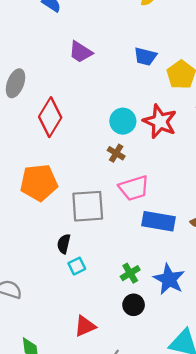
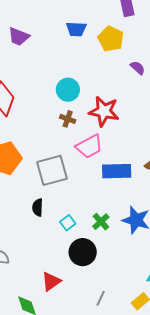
red star: (160, 121) -> (104, 111), moved
cyan square: (77, 266) -> (68, 223), moved
black circle: (134, 305) -> (83, 252), moved, size x1.4
red triangle: (85, 326) -> (51, 281), moved

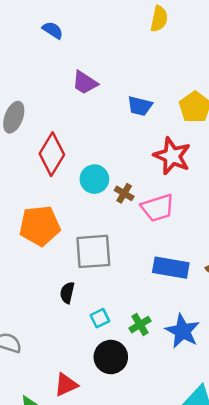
blue trapezoid: (76, 29) -> (140, 106), moved
cyan circle: (68, 90) -> (94, 179), moved
red star: (104, 111) -> (172, 156), moved
pink trapezoid: (89, 146) -> (158, 208), moved

